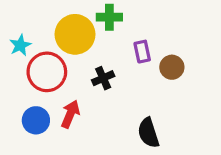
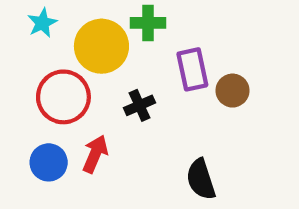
cyan star: (20, 45) -> (42, 23), moved
purple rectangle: (142, 52) -> (192, 69), size x1.4

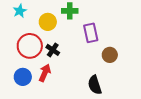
yellow circle: (101, 46) -> (48, 22), size x0.7
brown circle: (233, 91) -> (110, 55), moved
black cross: (140, 105) -> (53, 50), moved, turned -32

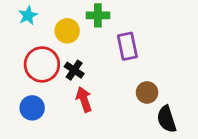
brown circle: (110, 55) -> (147, 92), moved
red arrow: (45, 73) -> (84, 99), moved, turned -42
black semicircle: (95, 85) -> (167, 119), moved

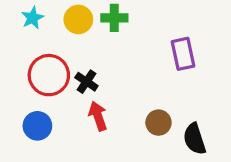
yellow circle: (67, 31) -> (78, 19), moved
purple rectangle: (127, 46) -> (183, 54), moved
brown circle: (147, 92) -> (158, 123), moved

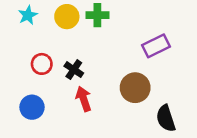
purple rectangle: (183, 54) -> (156, 46), turned 76
red circle: (49, 75) -> (42, 64), size x0.6
brown circle: (158, 123) -> (135, 88), moved, size x1.4

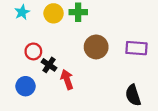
purple rectangle: (156, 46) -> (136, 48), moved, turned 30
black cross: (74, 70) -> (49, 65), moved
brown circle: (135, 88) -> (96, 47), moved

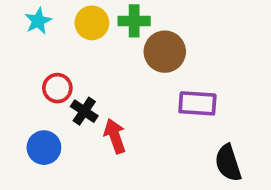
brown circle: (96, 47) -> (165, 52), moved
purple rectangle: (136, 48) -> (197, 103), moved

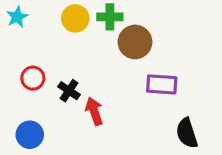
cyan star: (38, 21) -> (17, 17), moved
red circle: (57, 88) -> (33, 78), moved
blue circle: (44, 148) -> (30, 135), moved

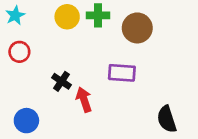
brown circle: (135, 42) -> (137, 28), moved
red circle: (33, 78) -> (19, 52), moved
purple rectangle: (162, 84) -> (122, 73), moved

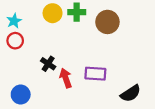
cyan star: (15, 15) -> (14, 21), moved
purple rectangle: (122, 73) -> (95, 74), moved
black semicircle: (167, 119) -> (131, 93), turned -105

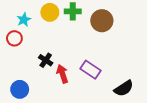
cyan star: (14, 21) -> (24, 20), moved
purple rectangle: (95, 74) -> (90, 70), turned 30

